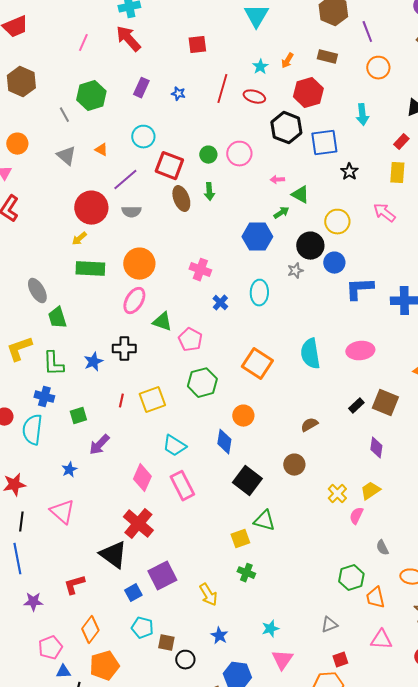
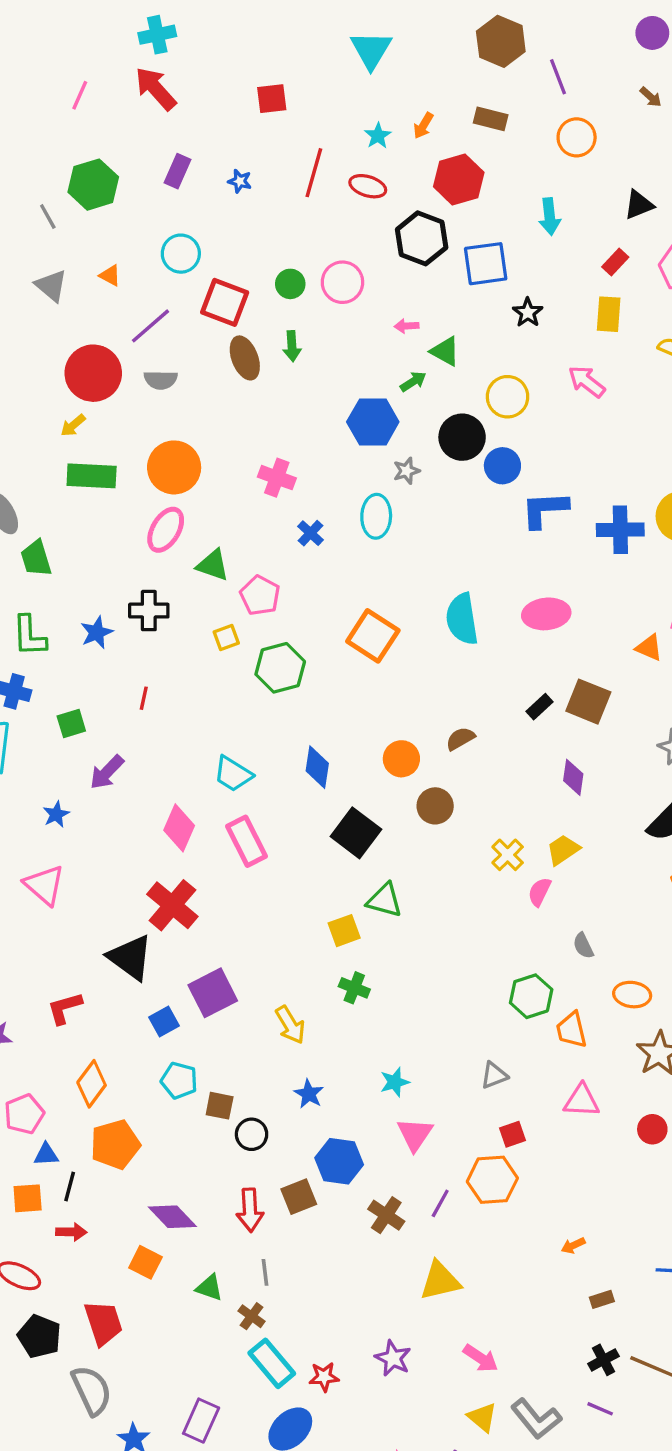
gray star: (295, 271) -> (406, 471), moved
yellow square: (152, 400) -> (226, 638), moved, size x0.6
orange circle: (243, 416) -> (401, 759), moved

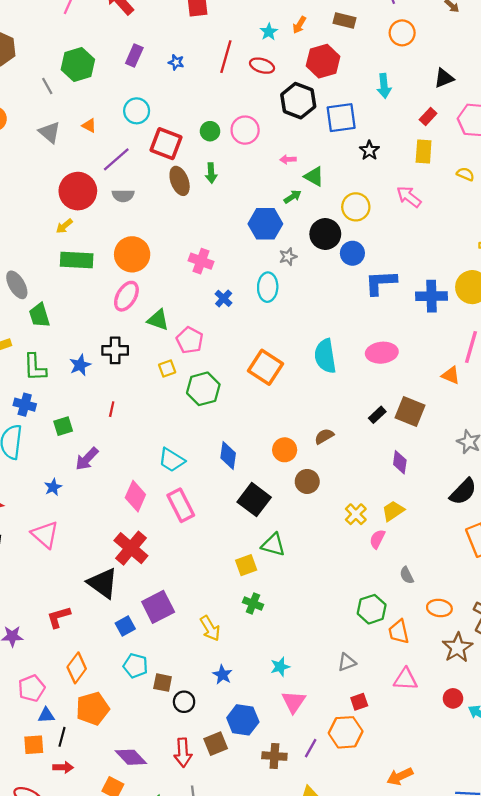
brown cross: (386, 1215) -> (274, 756), turned -30
orange arrow: (573, 1245) -> (400, 776), size x1.6

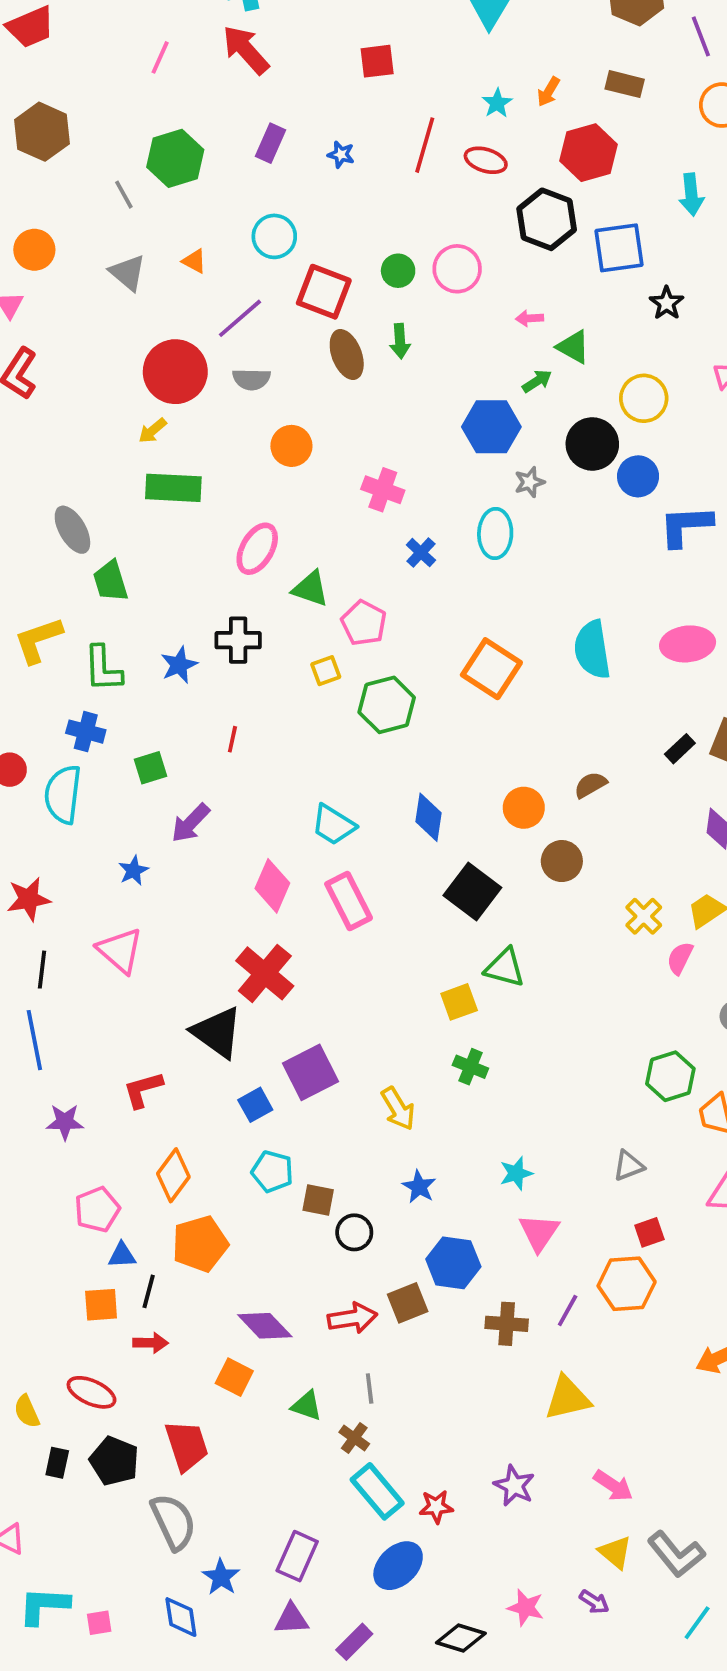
orange circle: (132, 254) -> (291, 446), moved, size x0.7
red arrow: (183, 753) -> (352, 1318), turned -96

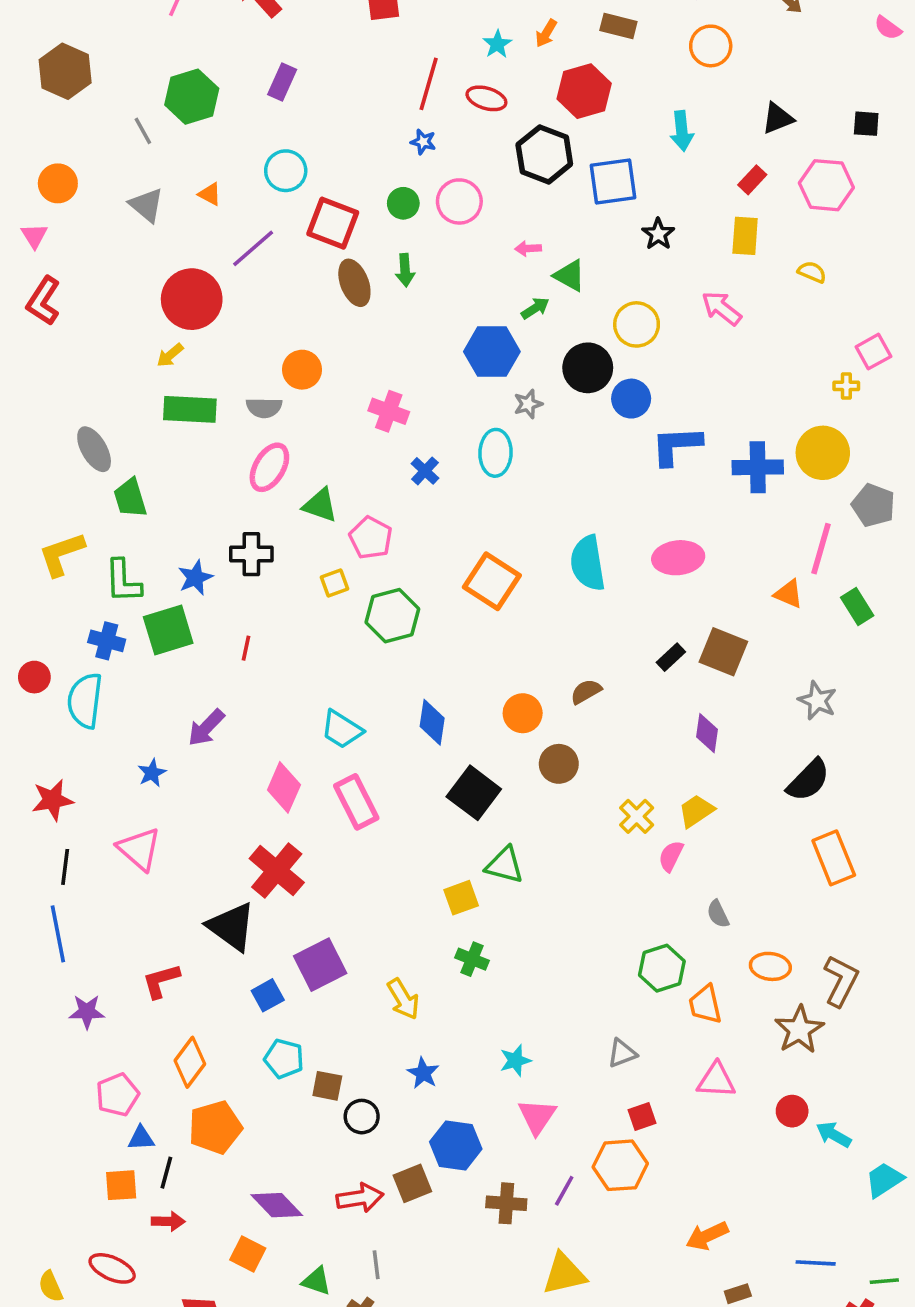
blue star: (341, 155) -> (423, 142), moved
gray semicircle: (251, 379) -> (264, 408), moved
green square: (151, 768) -> (168, 630), moved, size x1.6

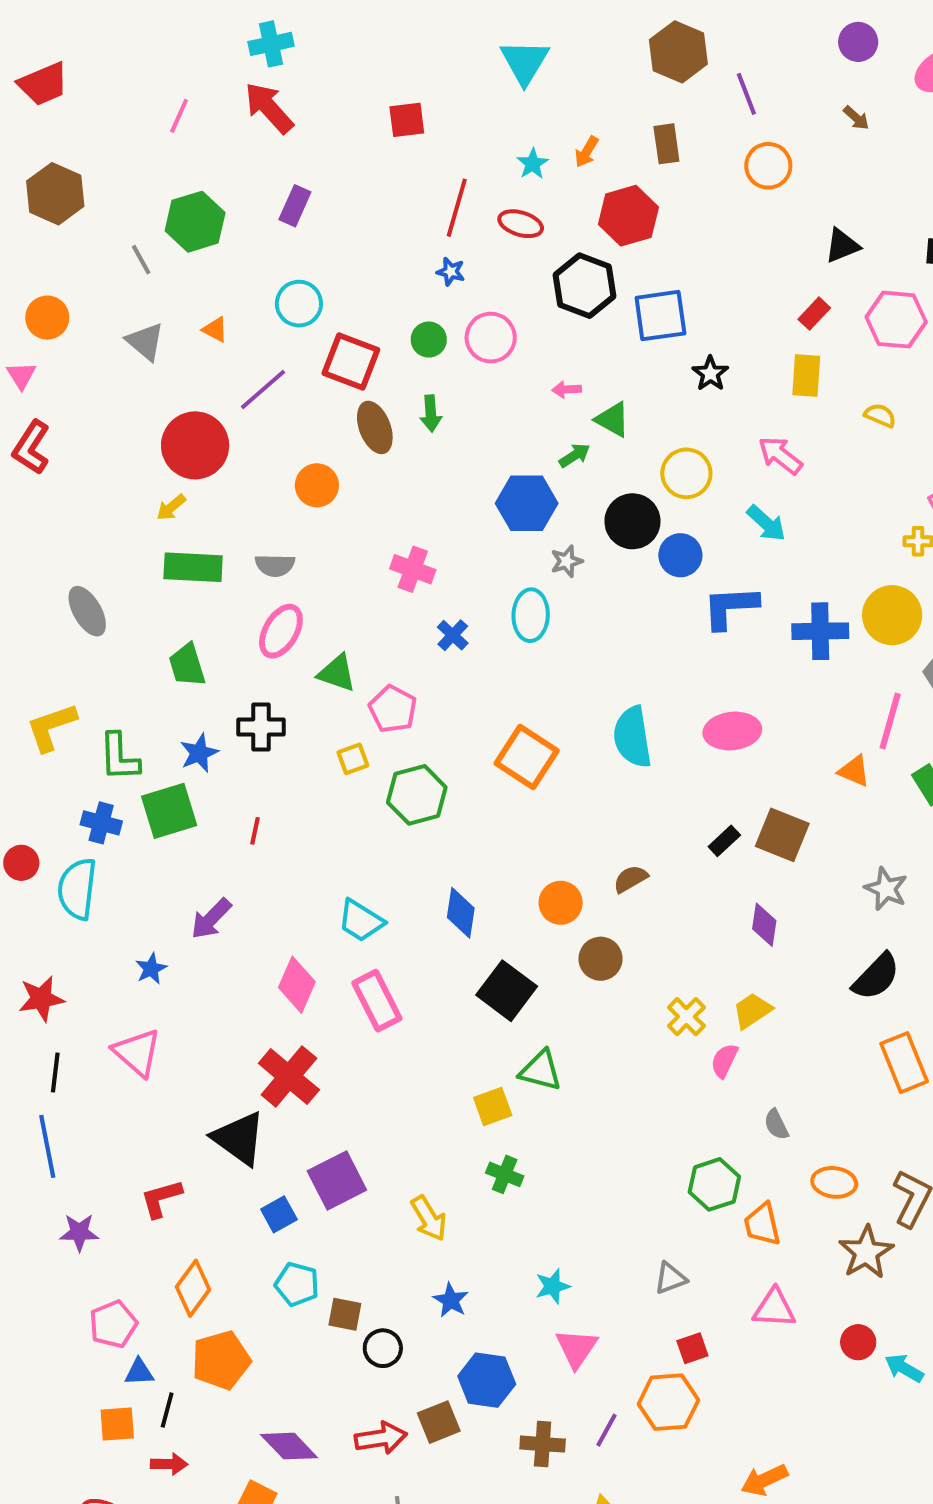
brown rectangle: (618, 26) -> (666, 144), turned 68
cyan arrow: (682, 131) -> (766, 523), moved, turned -42
orange circle: (302, 370) -> (317, 485), moved
green trapezoid: (130, 498) -> (187, 665), moved

